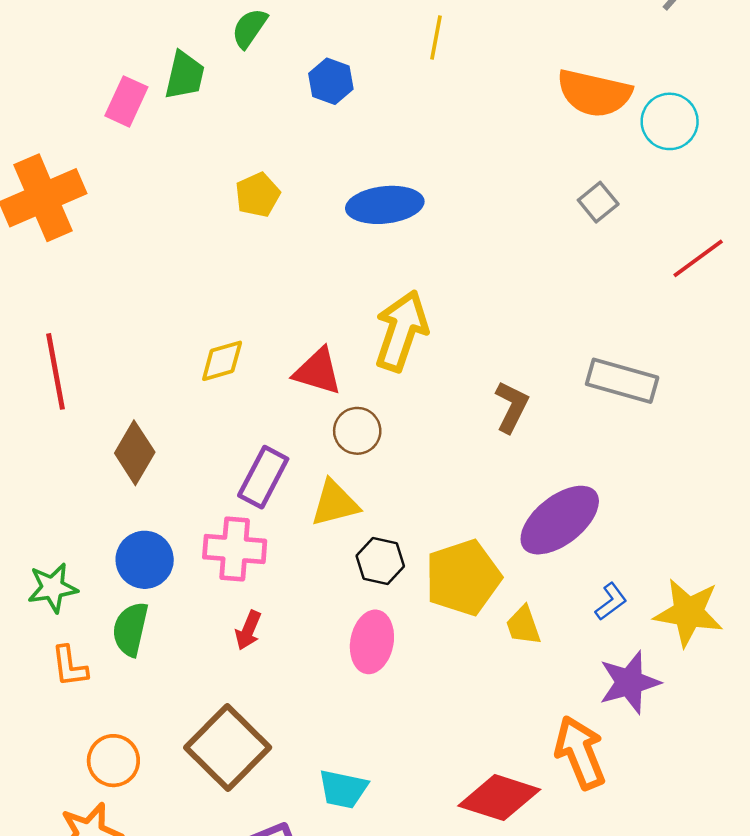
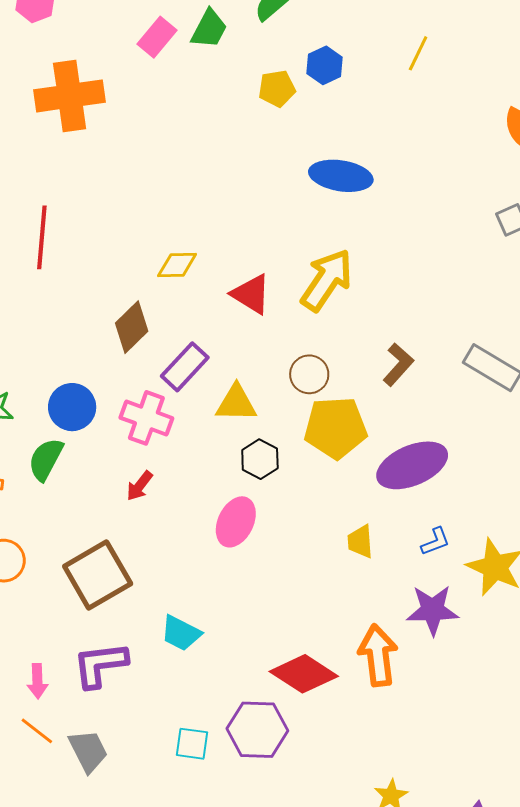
yellow pentagon: (258, 195) -> (277, 89), moved
brown circle: (357, 431) -> (309, 374), moved
brown diamond: (135, 453) -> (132, 327), moved
yellow pentagon: (463, 578) -> (335, 428), moved

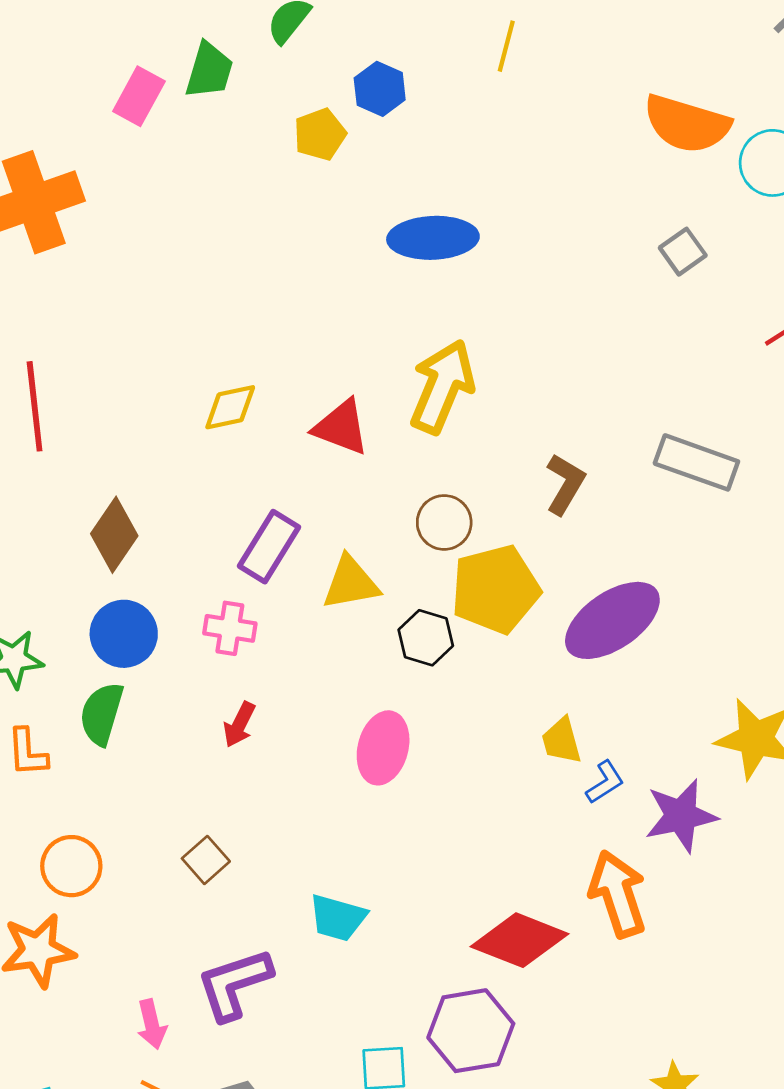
brown diamond: (132, 327) -> (114, 535), moved
pink cross: (146, 418) -> (230, 628), size x0.7
black hexagon: (260, 459) -> (426, 638), moved
blue L-shape: (435, 542) -> (605, 782), moved
brown square: (98, 575) -> (206, 860), size x0.5

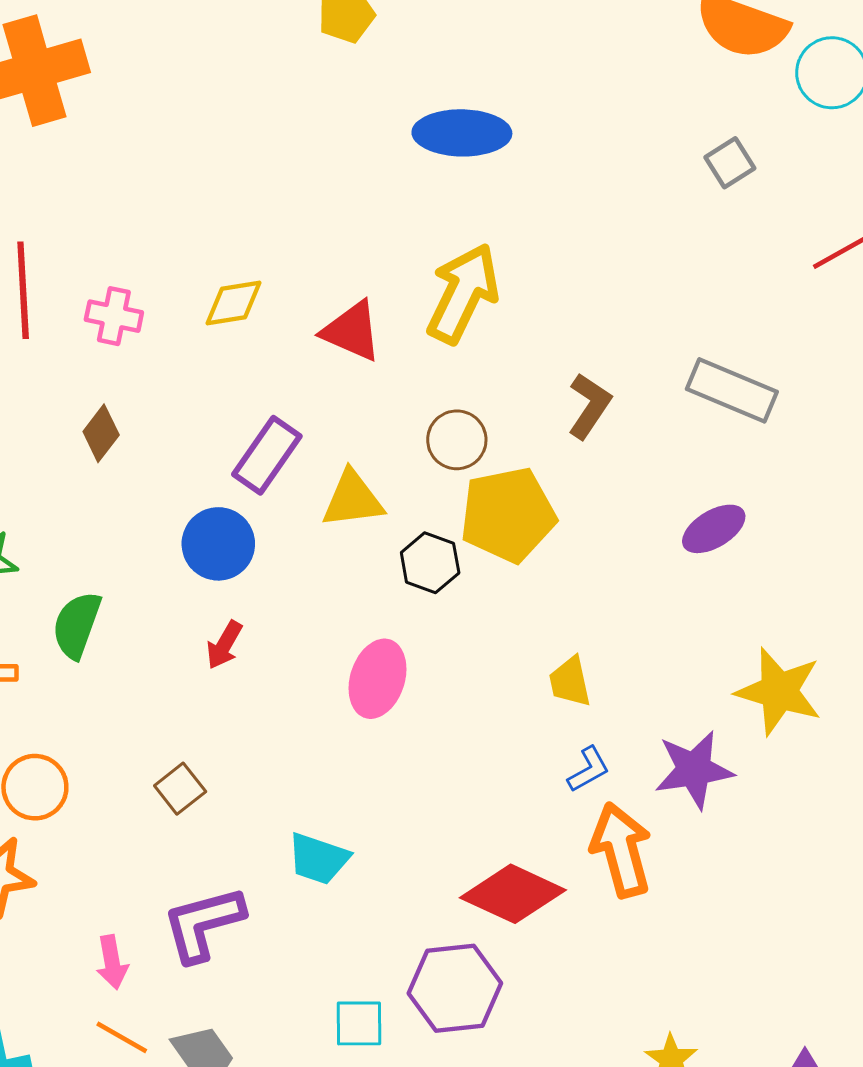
brown diamond: (114, 535) -> (101, 433), size x0.7
purple ellipse: (612, 620) -> (714, 529), moved, size x0.6
pink cross: (230, 628) -> (114, 316), moved
blue circle: (124, 634) -> (218, 544), moved
blue L-shape: (605, 782) -> (589, 769), moved

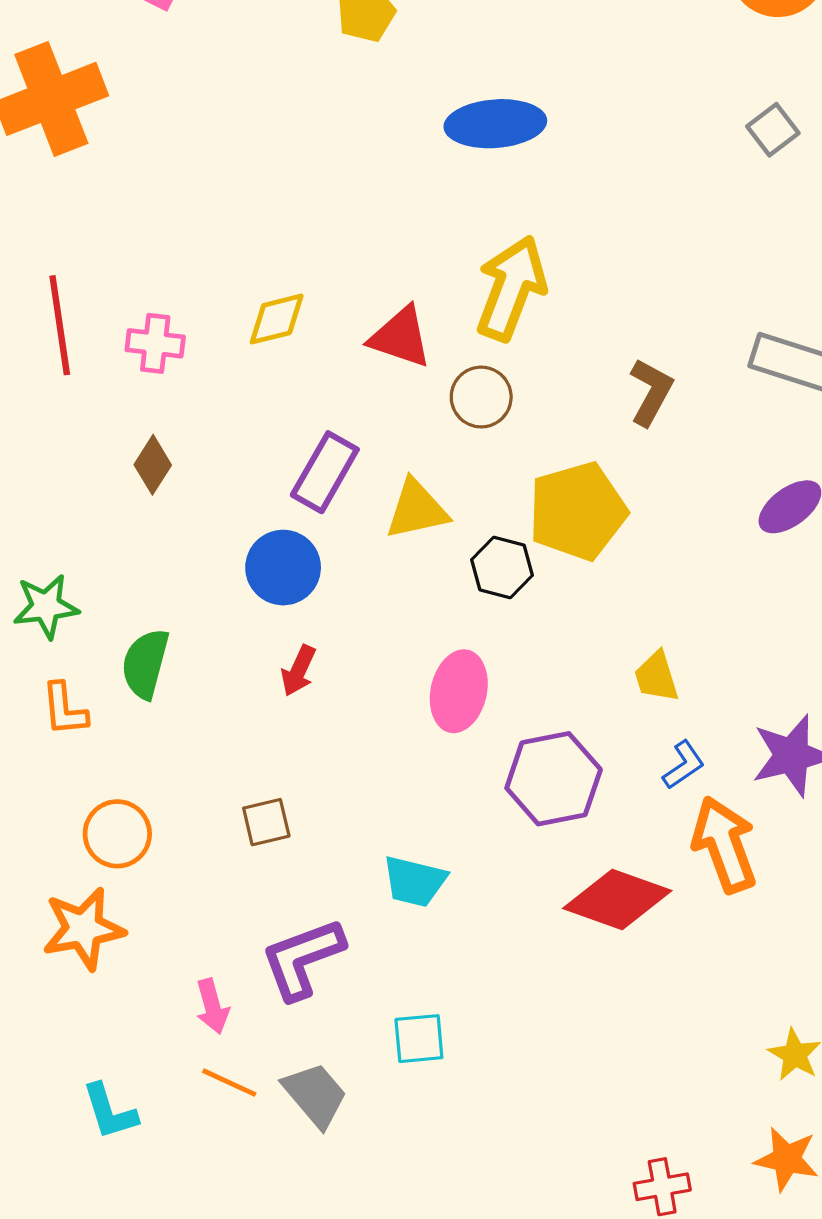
brown circle: (457, 440) -> (481, 397), moved
brown square: (180, 789) -> (266, 822), turned 30
purple hexagon: (455, 988) -> (554, 779), moved
cyan square: (359, 1023) -> (419, 1039), moved

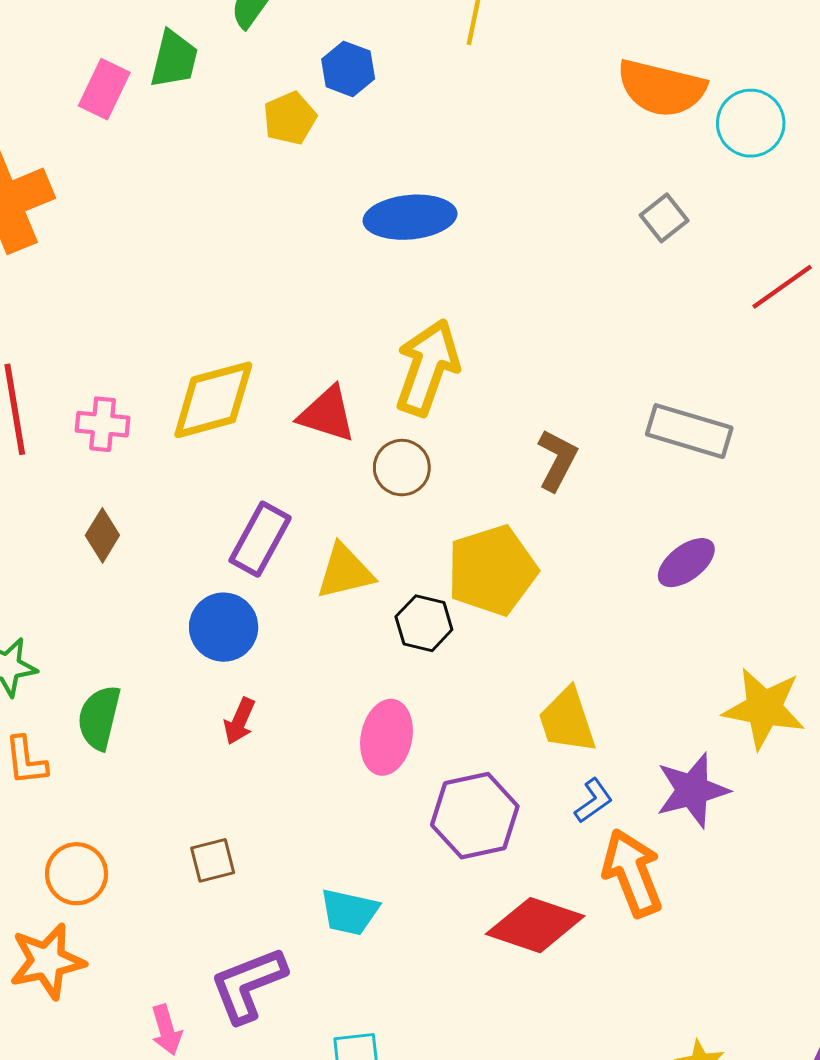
yellow diamond: (277, 319) -> (213, 400), size x1.6
yellow trapezoid: (656, 677) -> (567, 720), size x1.4

